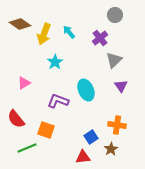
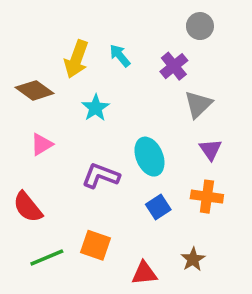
brown diamond: (20, 24) -> (35, 90), moved
orange cross: (117, 125) -> (207, 197), moved
orange square: (46, 130) -> (96, 245), moved
blue square: (91, 137) -> (158, 207), moved

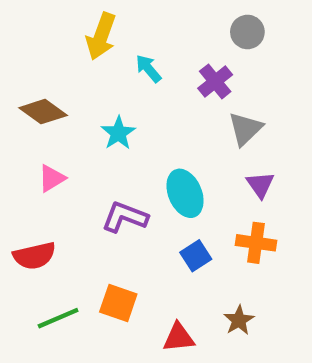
yellow arrow: (76, 59) -> (101, 36), moved
red semicircle: (28, 207) -> (34, 256), turned -64

